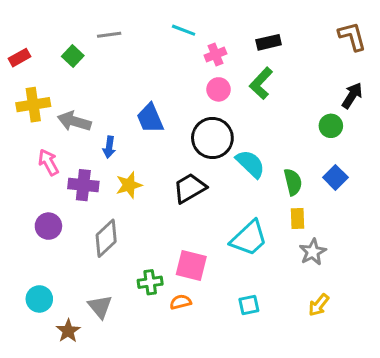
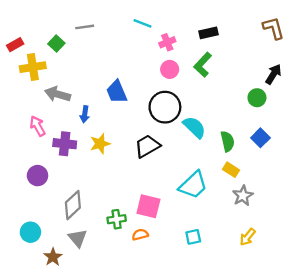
yellow cross: (33, 105) -> (33, 67), moved
yellow rectangle: (297, 218) -> (231, 170), turned -56
gray diamond: (106, 238) -> (73, 205), moved

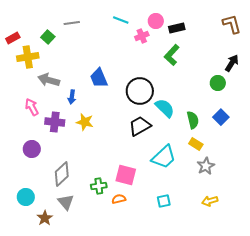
pink circle: (170, 69) -> (156, 21), moved
yellow star: (100, 144) -> (85, 122), turned 30
black trapezoid: (147, 146) -> (140, 126), moved
yellow arrow: (248, 237) -> (210, 201), turned 35

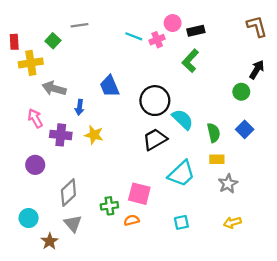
cyan line: (121, 20) -> (134, 36), moved
red rectangle: (13, 38) -> (14, 42), turned -64
yellow rectangle: (196, 144) -> (217, 159), turned -32

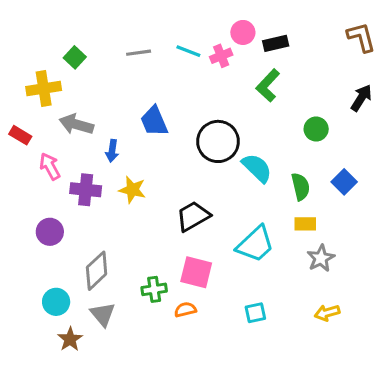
gray line: (80, 25) -> (139, 53), moved
red rectangle: (14, 42) -> (20, 135), moved, turned -56
green circle: (241, 92) -> (316, 129), moved
black trapezoid: (155, 139) -> (193, 216), moved
cyan circle: (29, 218) -> (56, 302), moved

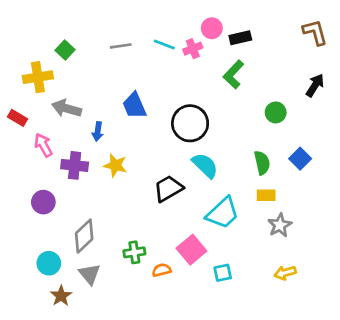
cyan semicircle: (257, 168) -> (205, 165), moved
pink square: (196, 272) -> (191, 250), moved, turned 36

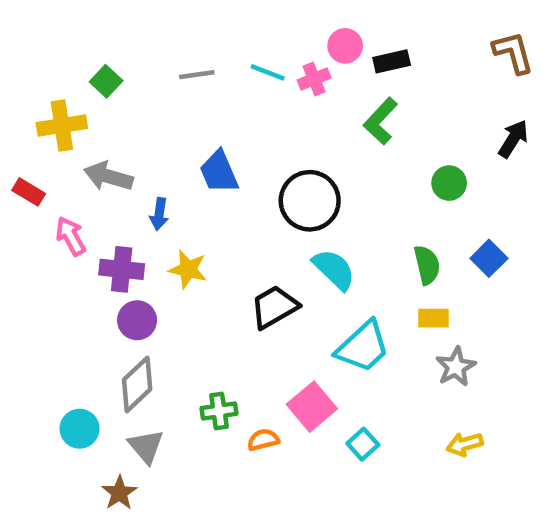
purple circle: (43, 202) -> (137, 320), moved
cyan square: (223, 273) -> (363, 444), turned -30
brown star: (61, 296) -> (119, 493), moved

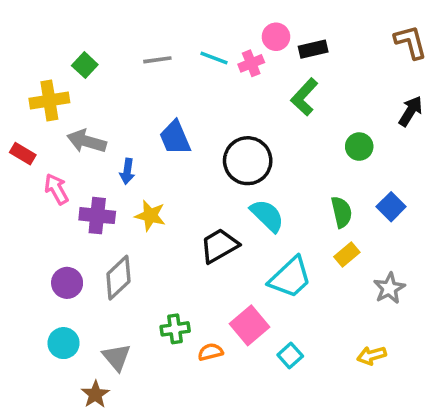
yellow rectangle: (434, 318) -> (347, 255), turned -40
purple circle: (137, 320) -> (67, 283), moved
gray star: (456, 367) -> (389, 288), moved
gray diamond: (137, 384) -> (118, 278), moved

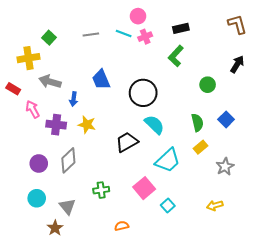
pink circle: (276, 37) -> (138, 16), moved
orange semicircle: (210, 352) -> (122, 226), moved

